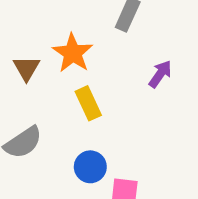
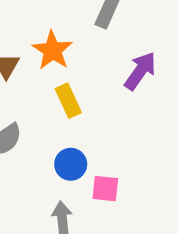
purple arrow: (160, 74) -> (140, 71), size x1.4

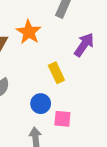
yellow rectangle: (68, 101) -> (56, 73), moved

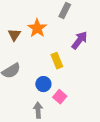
pink square: (62, 119) -> (60, 97), turned 32

